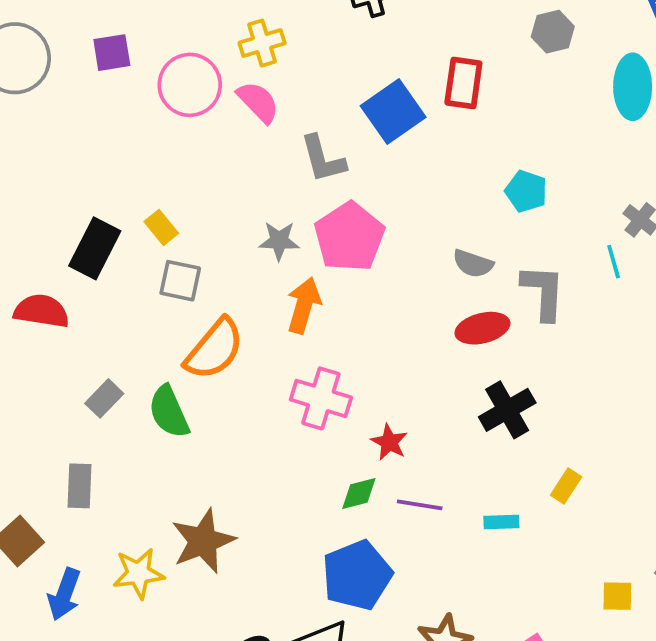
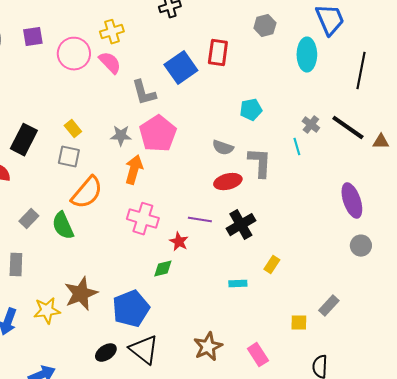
cyan pentagon: (526, 191) -> (251, 110), turned -30
yellow rectangle: (161, 227) -> (73, 129), moved
purple line: (420, 505) -> (200, 220), moved
blue pentagon: (357, 575) -> (131, 309), moved

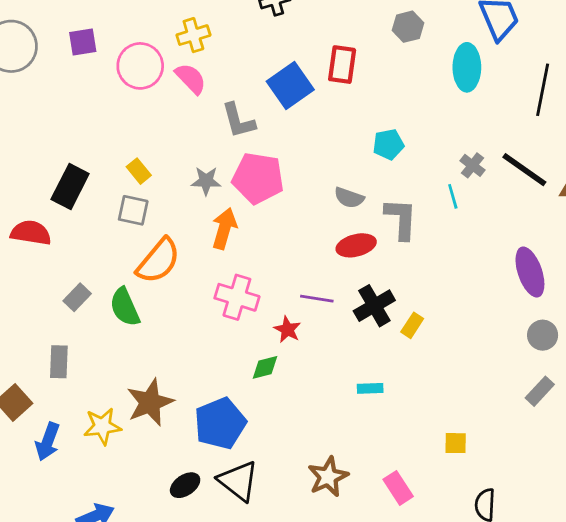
pink pentagon: (158, 134) -> (258, 178), turned -30
yellow rectangle: (272, 265) -> (412, 325), moved
gray rectangle: (329, 306) -> (540, 391), moved

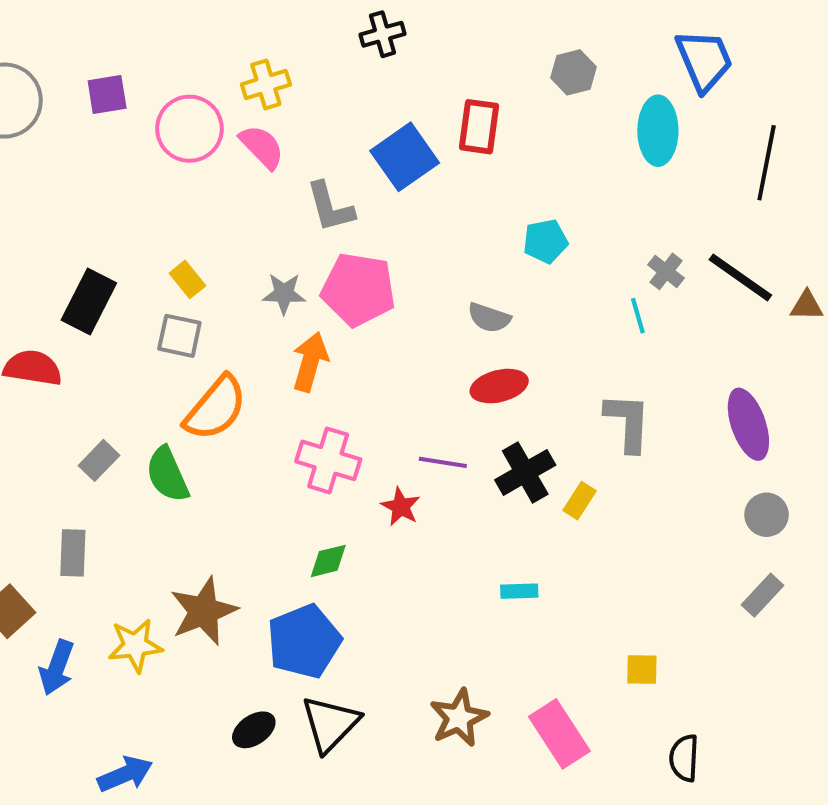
gray L-shape: (401, 219) -> (628, 422), moved
green diamond: (265, 367) -> (328, 561), moved
black triangle: (238, 481) -> (330, 724), turned 36
pink rectangle: (398, 488) -> (559, 734), size x1.4

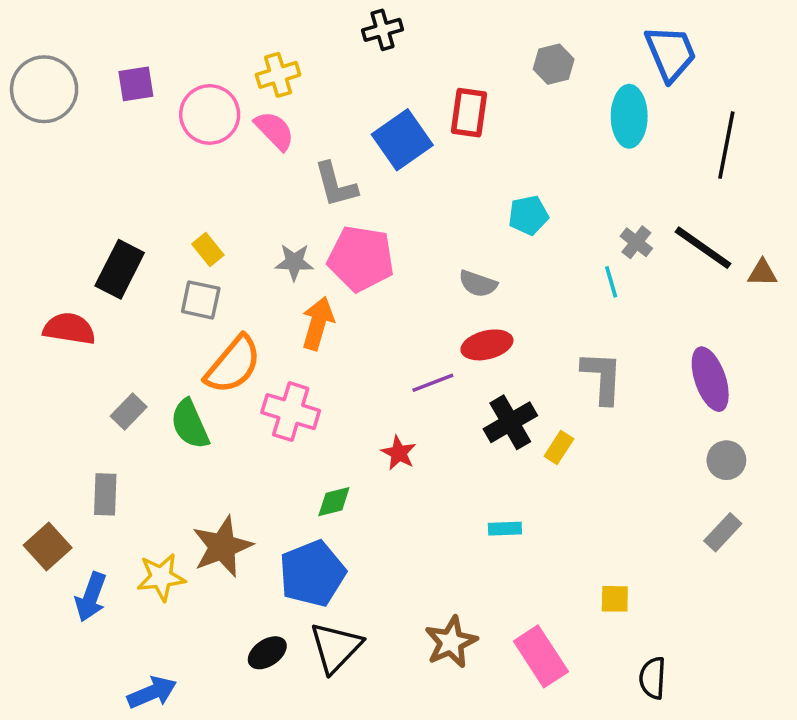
pink cross: (328, 460) -> (291, 412), moved
purple line: (443, 462) -> (433, 383), moved, turned -30

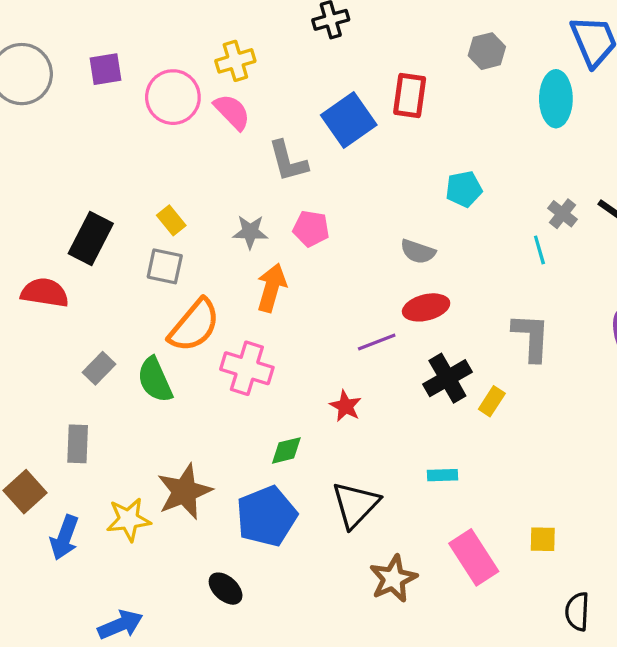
pink pentagon: (361, 258) -> (311, 229), size x0.6
black triangle: (336, 647) -> (355, 505), moved
black ellipse: (267, 653) -> (226, 589), turned 76
pink rectangle: (541, 656) -> (474, 557), moved

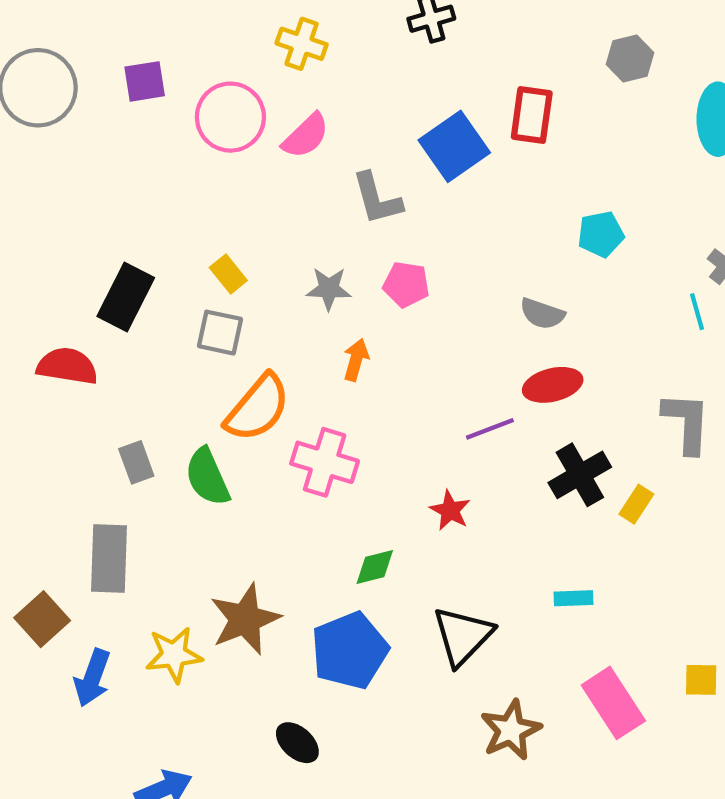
yellow cross: (235, 61) -> (302, 44), moved, turned 36
pink semicircle: (232, 112) -> (306, 136), turned 90
orange arrow: (272, 288) -> (356, 360), size x0.7
gray rectangle: (99, 368) -> (136, 462), turned -64
gray rectangle: (78, 444) -> (109, 559), size x1.4

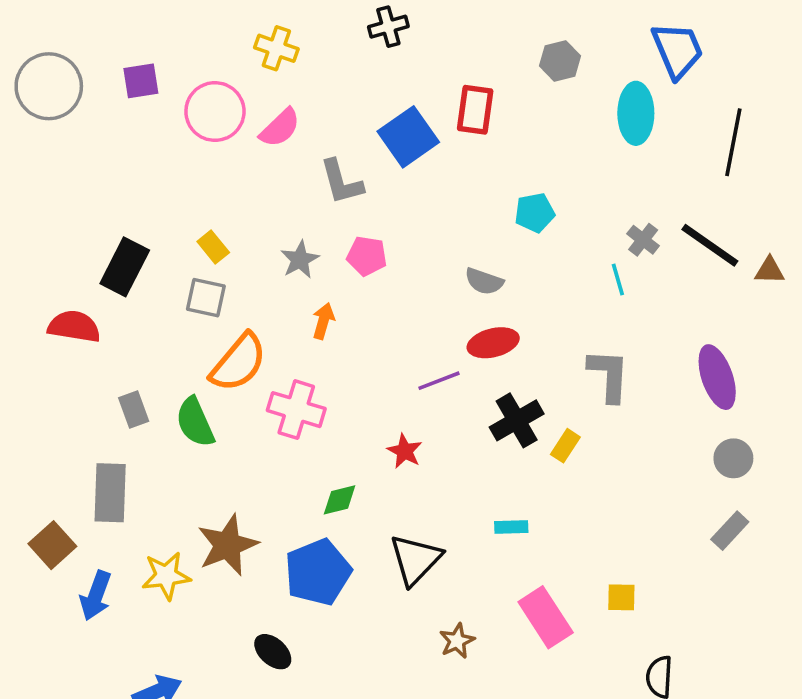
gray star: (329, 289) -> (300, 260), turned -30
brown star: (511, 730) -> (457, 641), size x0.7

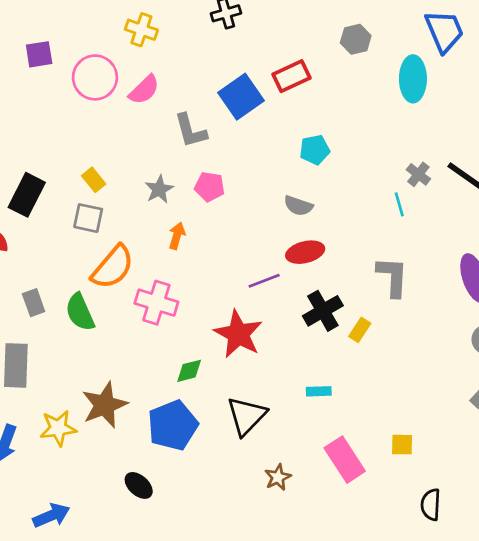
red rectangle: (475, 110) -> (291, 76), turned 57
cyan pentagon: (535, 213) -> (315, 150), moved
red star: (405, 451) -> (238, 334), size x1.8

